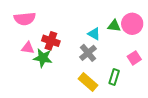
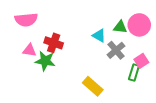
gray cross: (88, 53) -> (116, 50), moved
green rectangle: (114, 77) -> (134, 73), moved

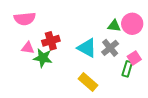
cyan triangle: (99, 36) -> (87, 48), moved, size x1.5
red cross: (54, 43) -> (51, 41), turned -36

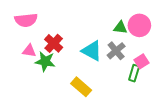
red cross: (51, 41) -> (54, 43), turned -30
yellow rectangle: (88, 82) -> (81, 87), moved

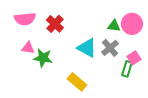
red cross: (54, 43) -> (55, 24), moved

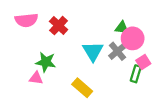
pink circle: (132, 24) -> (133, 38), moved
pink triangle: (28, 48) -> (36, 78), moved
cyan triangle: (87, 48) -> (93, 51), turned 30

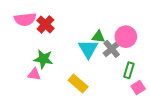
red cross: (59, 26) -> (45, 24), moved
green triangle: (122, 28) -> (98, 37), moved
pink square: (143, 62) -> (138, 88), moved

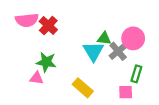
pink square: (138, 88) -> (126, 92), moved, turned 32

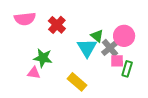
red cross: (48, 26) -> (57, 25), moved
green triangle: (104, 38) -> (97, 36), turned 32
pink square: (126, 92) -> (117, 61), moved

